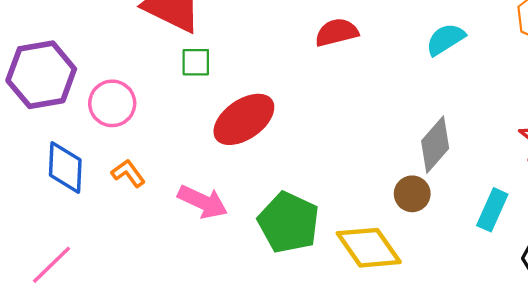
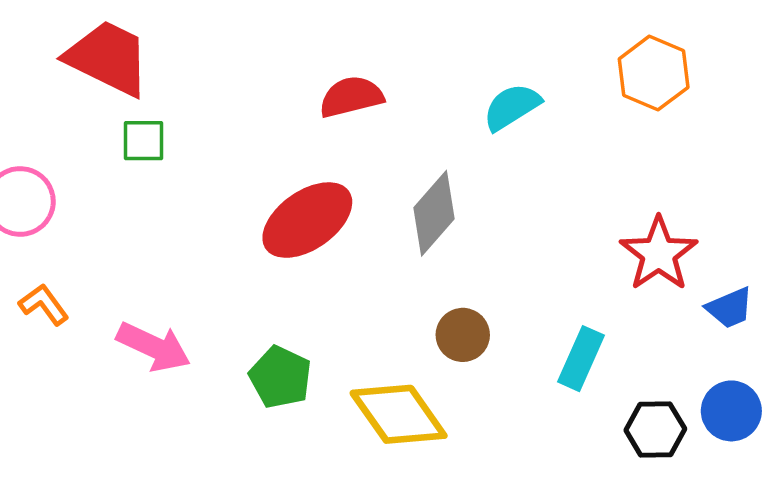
red ellipse: (244, 119) -> (307, 220), moved
gray diamond: (435, 145) -> (434, 213), moved
green pentagon: (289, 222) -> (280, 377), size x0.7

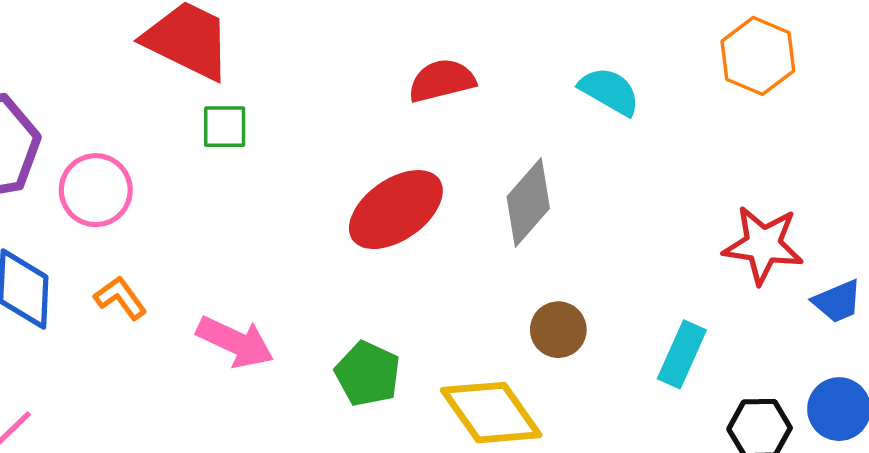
cyan semicircle: (512, 107) -> (610, 91), turned 62
red star: (659, 254) -> (763, 245), turned -30

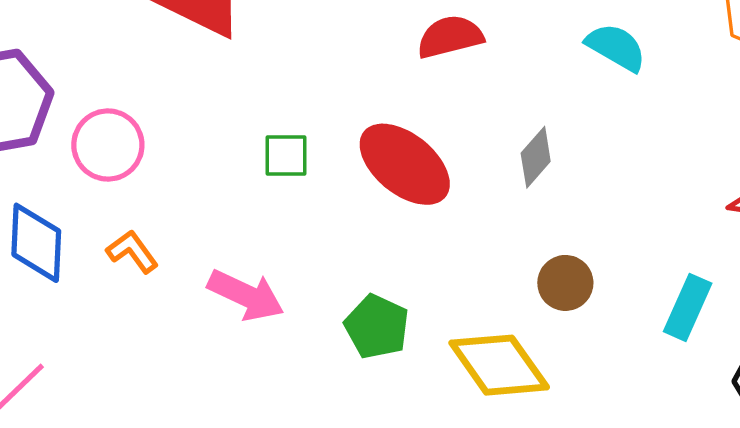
green square: (225, 127) -> (286, 155), moved
gray diamond: (528, 202) -> (536, 157), size x0.7
red ellipse: (396, 210) -> (405, 164), turned 74

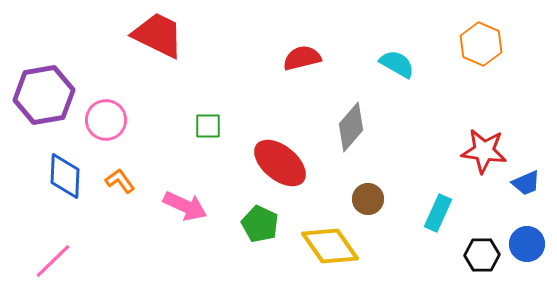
gray diamond: (536, 157) -> (351, 127), size x1.4
red ellipse: (405, 164) -> (280, 163), moved

